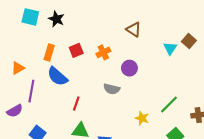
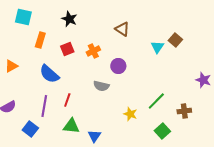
black star: (56, 19) -> (69, 19), moved
orange rectangle: (49, 52) -> (40, 40), moved
purple line: (31, 91) -> (44, 106), moved

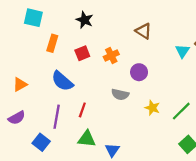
orange triangle: (11, 66) -> (20, 84), moved
yellow star: (130, 114) -> (152, 108), moved

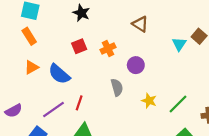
orange rectangle: (52, 43) -> (29, 36), moved, turned -49
orange triangle: (20, 84) -> (31, 67), moved
gray semicircle: (120, 94) -> (117, 87), turned -119
purple line: (57, 117) -> (54, 110), turned 45

